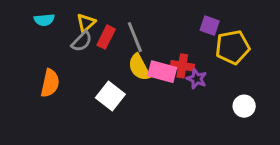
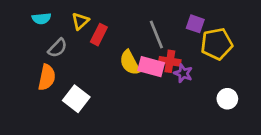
gray line: (135, 37) -> (156, 35), moved
gray semicircle: (82, 41) -> (57, 48), moved
white square: (110, 96) -> (76, 99), moved

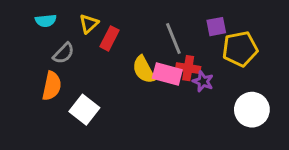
purple square: (195, 24) -> (216, 27), turned -30
white circle: (227, 99) -> (252, 110), size x1.5

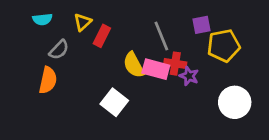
white square: (84, 110) -> (114, 102), moved

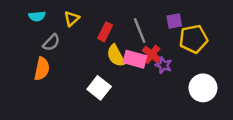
red rectangle: (102, 36) -> (105, 32), moved
red cross: (175, 64) -> (152, 54), turned 30

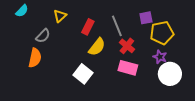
cyan semicircle: (37, 16) -> (22, 11), moved, turned -40
yellow semicircle: (116, 56) -> (97, 47), turned -114
pink rectangle: (135, 59) -> (128, 68), moved
purple star: (164, 65) -> (160, 57), moved

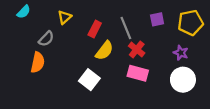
yellow pentagon: (162, 33) -> (190, 23), moved
purple star: (160, 57) -> (181, 53), moved

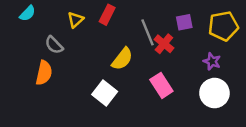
red rectangle: (95, 29) -> (107, 15), moved
gray semicircle: (46, 39) -> (54, 45), turned 91
red cross: (137, 50) -> (164, 44), moved
pink rectangle: (138, 73) -> (161, 85), turned 42

